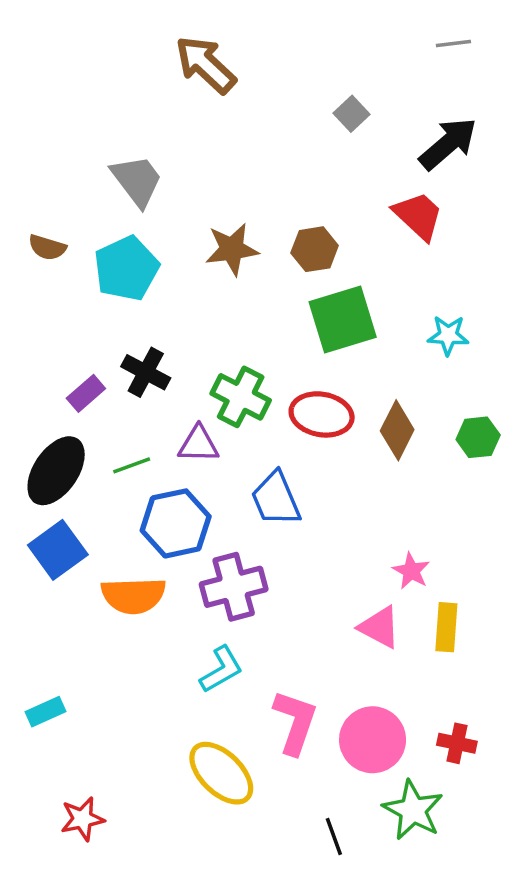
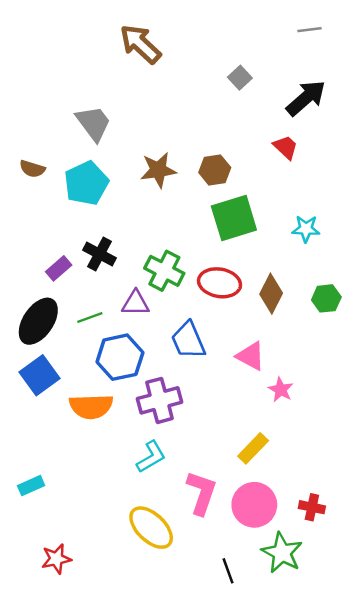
red trapezoid: (418, 216) -> (286, 147), size x0.7
pink triangle: (380, 627) -> (251, 356), moved
yellow rectangle: (446, 627) -> (253, 448), moved, turned 40

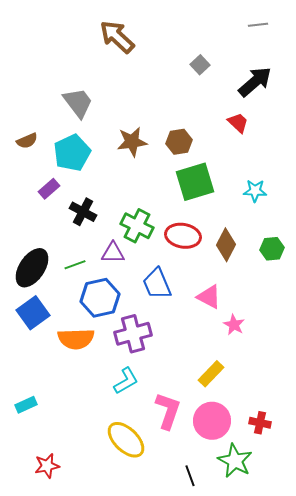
brown semicircle: (32, 169) -> (27, 141), turned -40
purple rectangle: (59, 268) -> (49, 189), moved

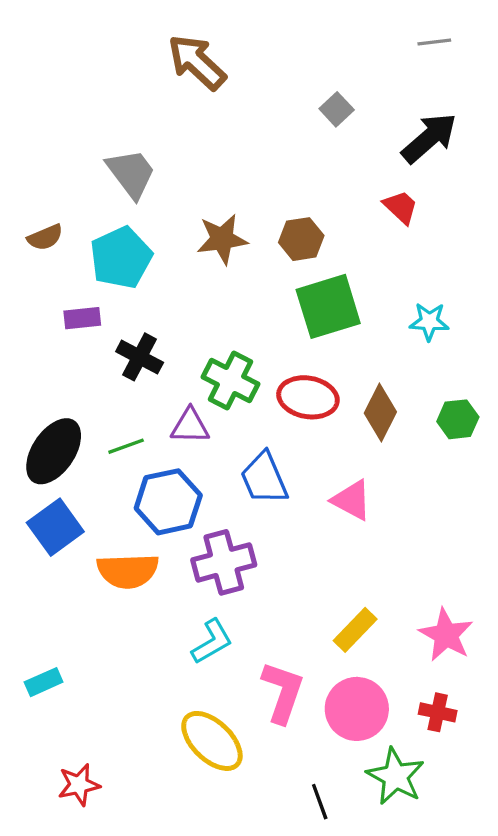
purple rectangle: (49, 189) -> (82, 318), turned 35
pink star: (234, 325) -> (446, 635), moved, size x1.5

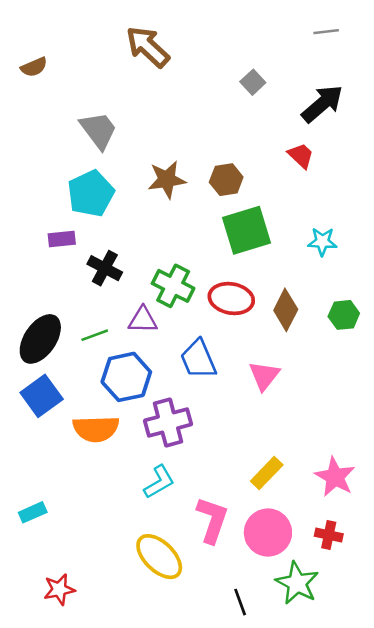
brown semicircle: (45, 237) -> (34, 67), moved
pink triangle: (352, 500) -> (264, 376), turned 40

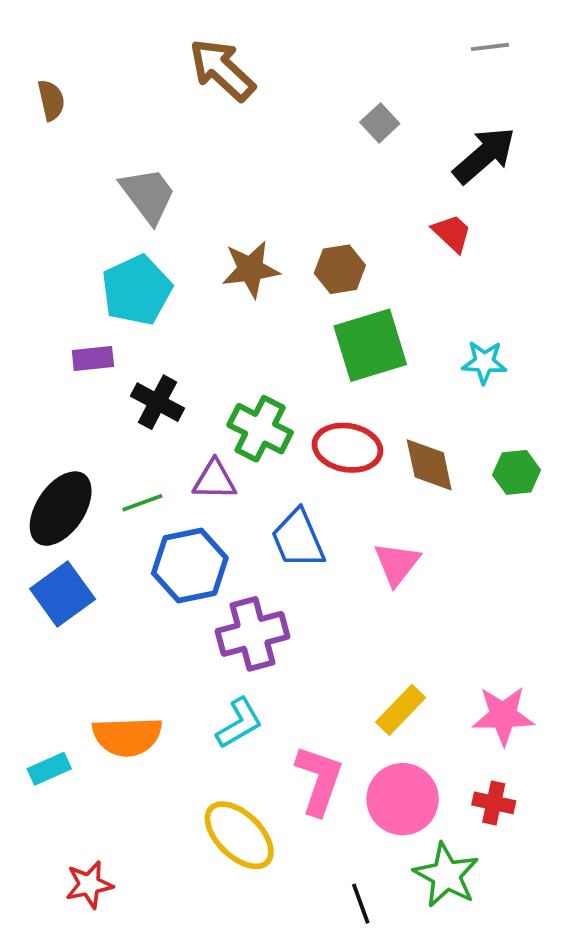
brown semicircle: (34, 67) -> (51, 100), turned -80
brown diamond: (286, 310) -> (429, 465), turned -39
orange semicircle: (96, 429) -> (127, 736), moved
pink star: (335, 477) -> (503, 716), turned -30

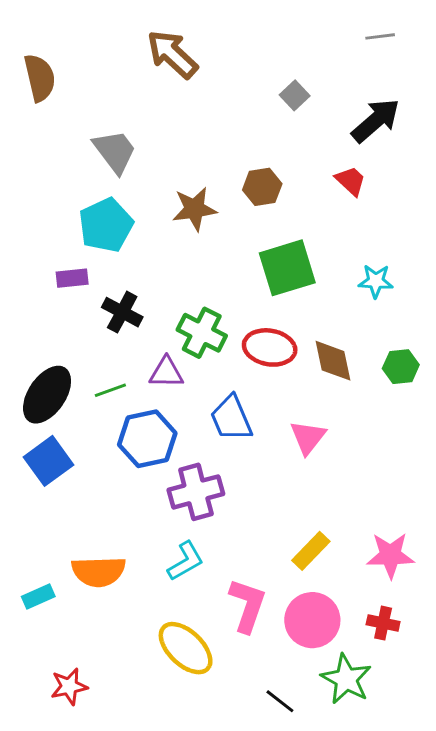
brown semicircle: (51, 100) -> (40, 78), size x1.5
brown hexagon: (340, 269) -> (262, 187), moved
black line: (361, 904) -> (280, 701), turned -32

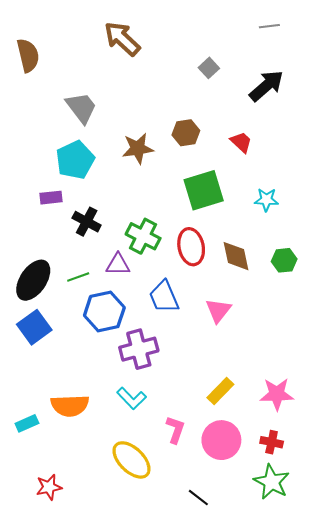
red trapezoid: (351, 181) -> (241, 142), moved
red ellipse: (270, 347) -> (191, 247), turned 68
cyan L-shape: (186, 561) -> (132, 398), turned 76
pink L-shape: (247, 605) -> (175, 430), size x0.7
green star: (346, 679) -> (272, 482), moved

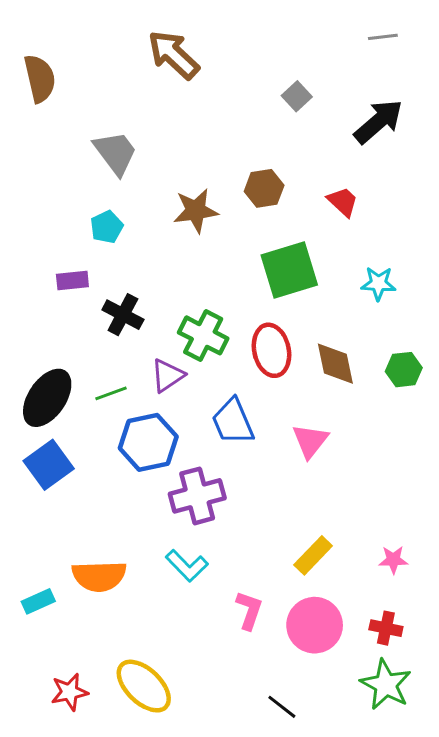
cyan pentagon: (75, 160) -> (107, 227), size x0.6
purple triangle: (118, 264) -> (168, 376), turned -35
pink star: (277, 394) -> (393, 560), size x0.6
yellow ellipse: (132, 460) -> (144, 686), moved

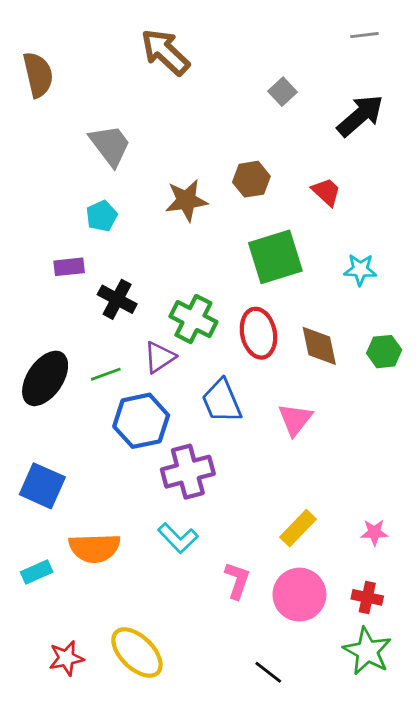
blue square: (49, 465) -> (42, 486), moved, turned -30

